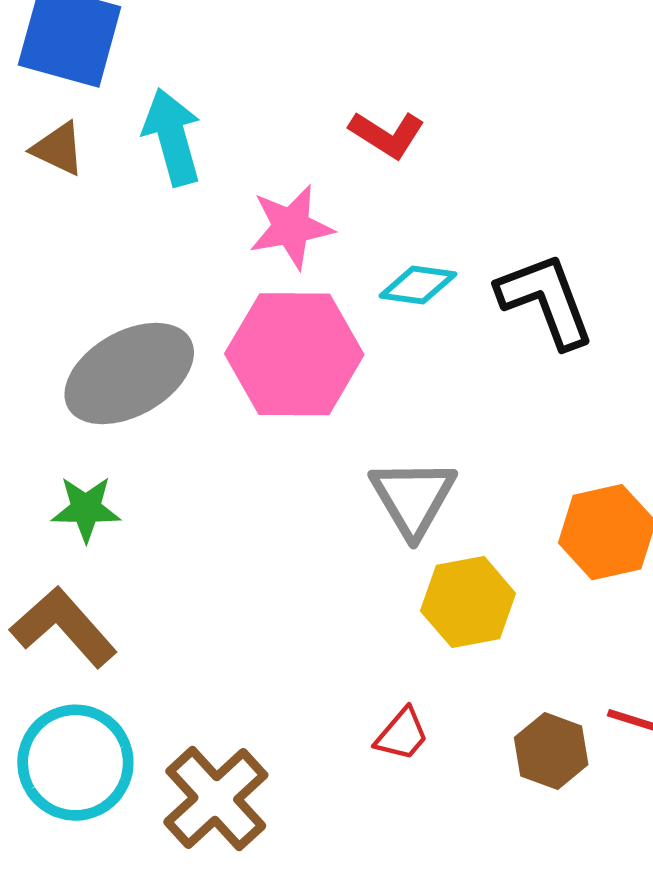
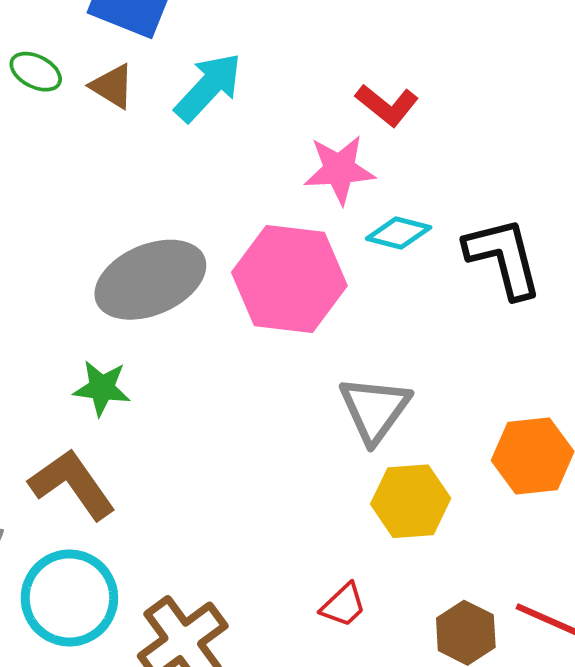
cyan arrow: (172, 137) -> (208, 87), turned 52
pink star: (291, 227) -> (339, 170), moved

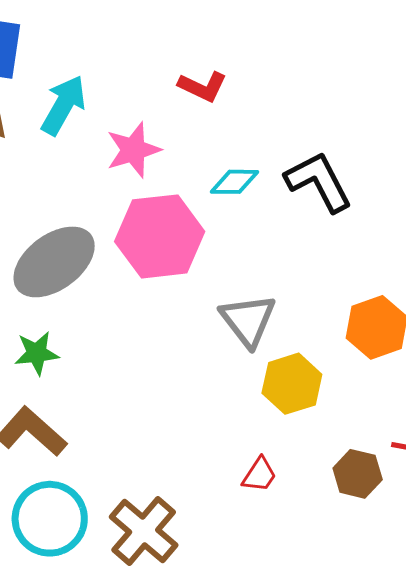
pink star: (339, 170) -> (133, 150), moved

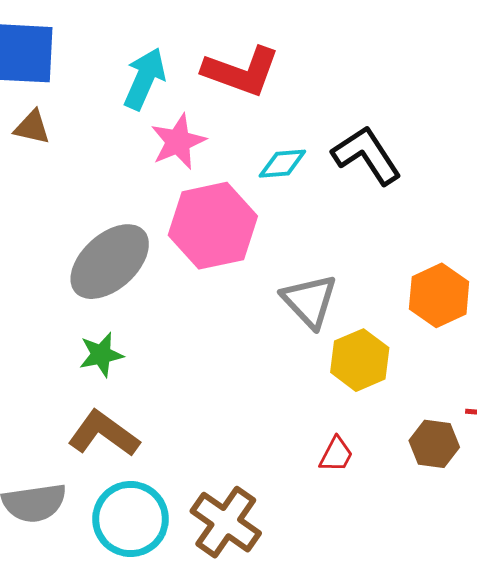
red L-shape: (203, 87) -> (241, 71), size x1.6
cyan arrow: (63, 105) -> (145, 79), moved

